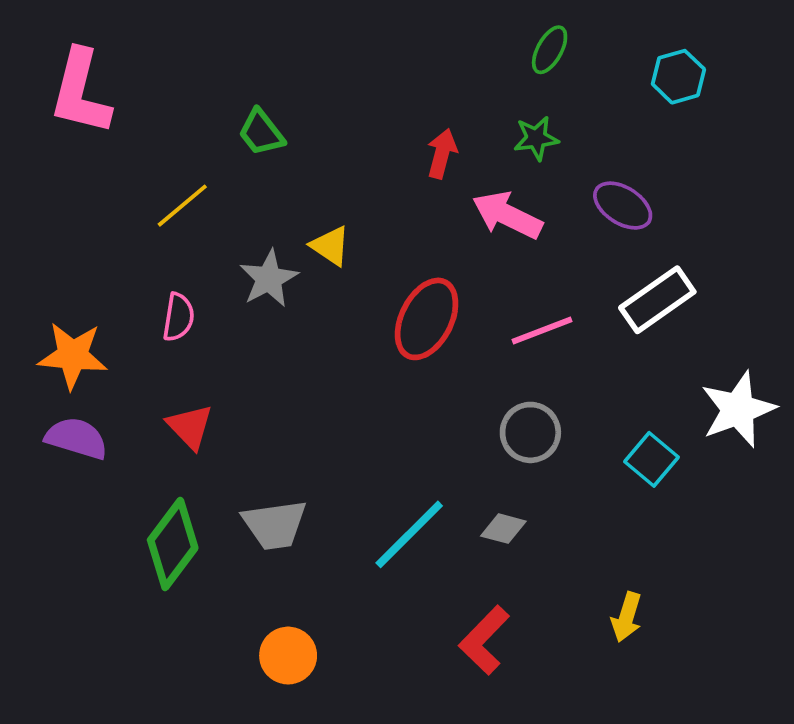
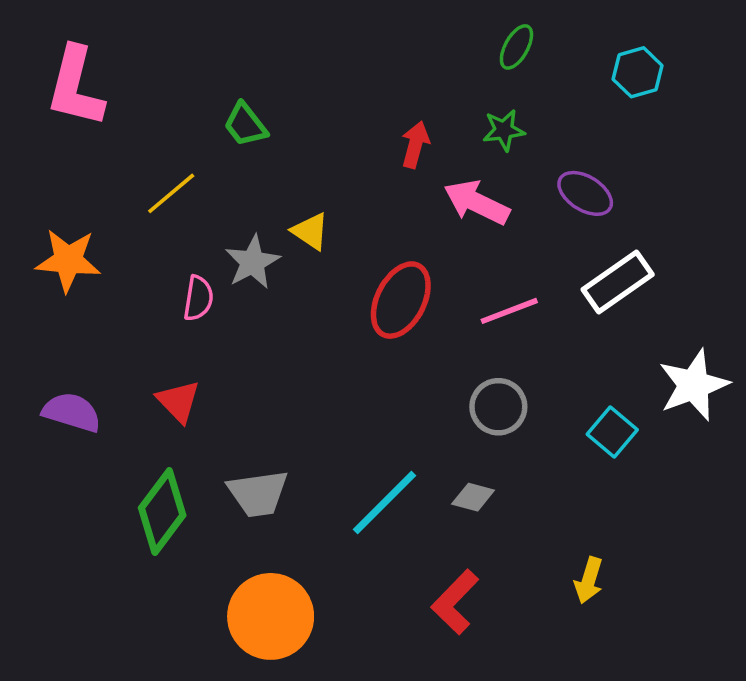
pink semicircle: (178, 317) -> (198, 298), moved
orange star: (73, 356) -> (68, 260), moved
orange circle: (288, 656) -> (271, 616), size x1.6

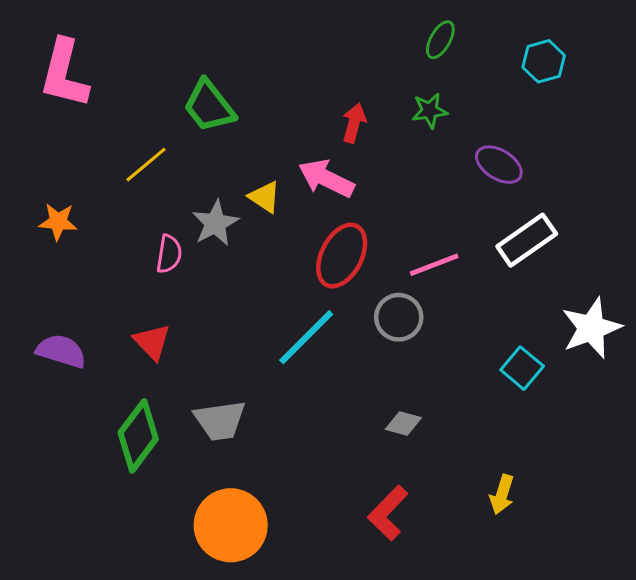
green trapezoid: (245, 125) -> (209, 106), size x1.4
pink arrow: (477, 202) -> (326, 178), moved
orange star: (68, 260) -> (58, 222), size x0.7
gray circle: (498, 407) -> (399, 317), moved
cyan line: (384, 503) -> (306, 337), moved

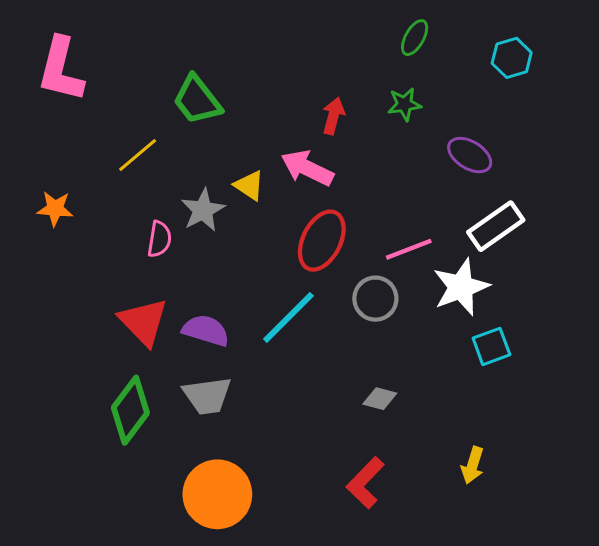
white star: (591, 328) -> (461, 287), moved
red triangle: (152, 342) -> (143, 322), size x1.4
purple semicircle: (61, 351) -> (206, 330), moved
cyan square: (522, 368) -> (491, 346), turned 30

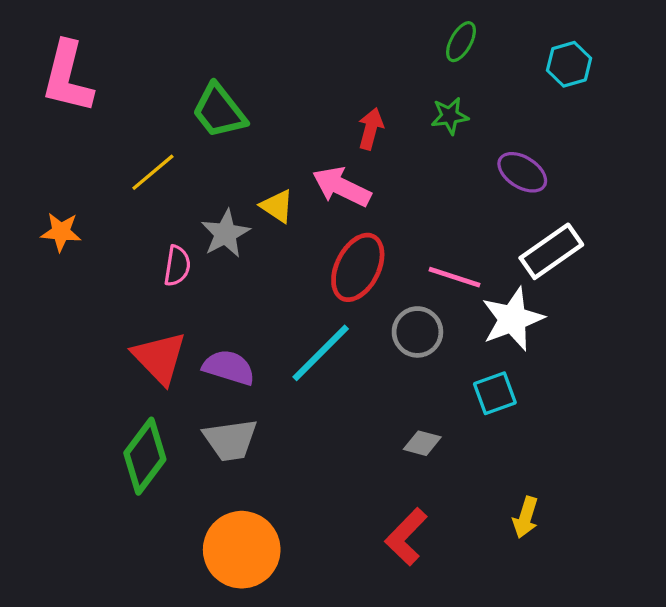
pink line: (409, 249) -> (455, 277), turned 39
cyan square: (491, 346) -> (495, 393), moved

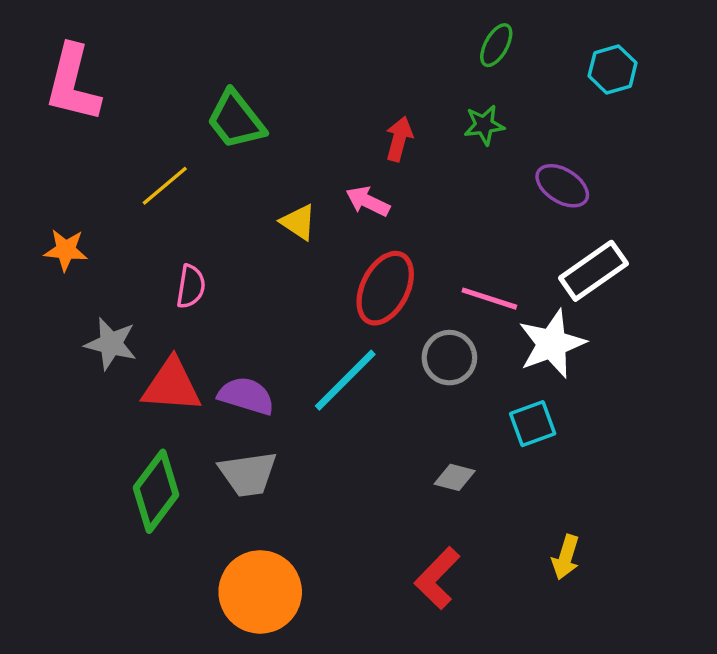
pink arrow: (342, 187) -> (368, 201), size x0.7
gray star: (226, 234) -> (111, 344), moved, turned -30
red triangle: (159, 358) -> (172, 385), turned -42

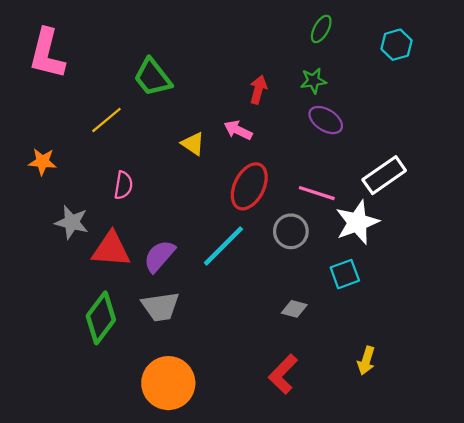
purple ellipse: (562, 186) -> (326, 120), moved
purple semicircle: (246, 396) -> (159, 256), turned -66

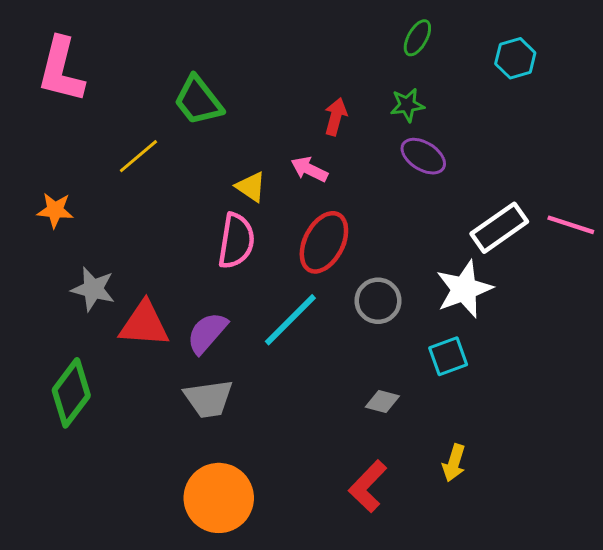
pink semicircle: (123, 185) -> (236, 241), moved, size x1.5
pink line: (317, 193) -> (571, 225), moved
green diamond: (101, 318) -> (71, 393), moved
yellow arrow: (366, 361) -> (454, 463), moved

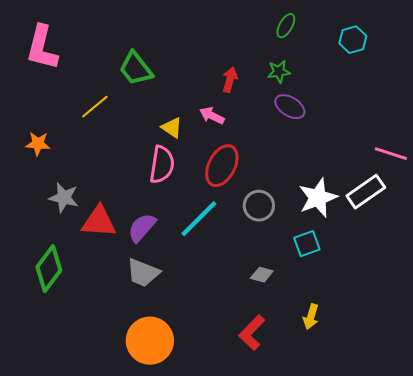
white rectangle: (499, 228) -> (366, 192), moved
gray trapezoid: (209, 399) -> (143, 273), turned 30

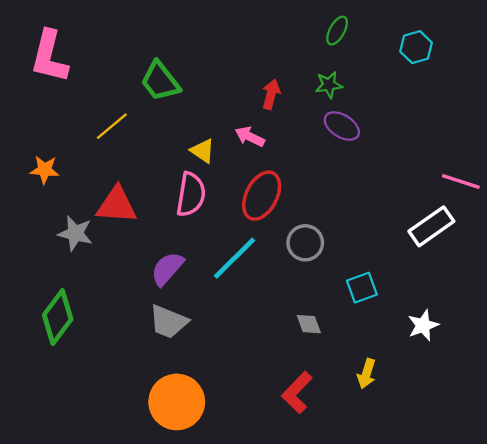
white star: (318, 198) -> (423, 325), moved, size x0.7
red triangle: (99, 222) -> (117, 205), moved
gray diamond: (262, 275) -> (309, 324), turned 55

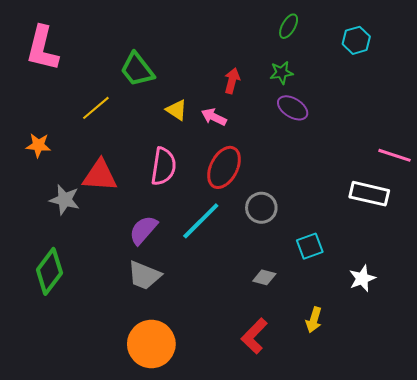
yellow triangle: (203, 151) -> (177, 110), moved
white rectangle: (431, 226) -> (369, 194), turned 48
gray diamond: (309, 324) -> (264, 277), turned -55

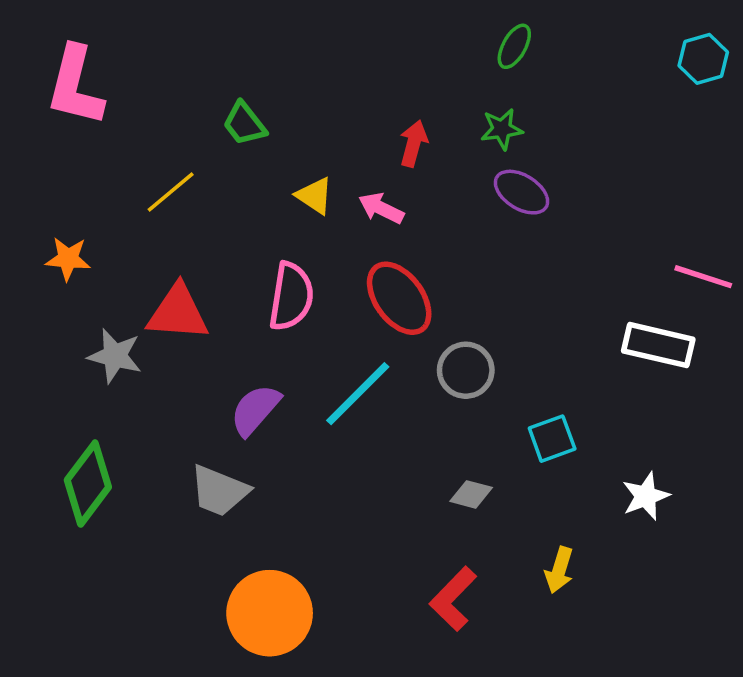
cyan hexagon: (356, 40) -> (703, 59), moved
green trapezoid: (137, 70) -> (244, 124), size x0.7
red ellipse: (224, 167) -> (399, 298), turned -63
gray trapezoid: (144, 275) -> (219, 491), moved

